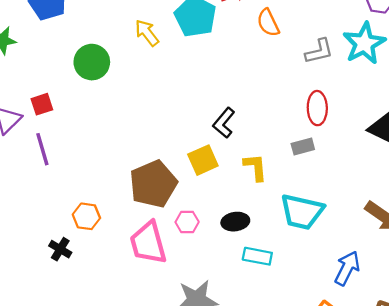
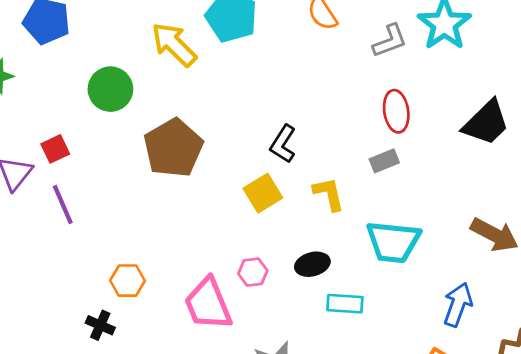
yellow arrow: (147, 33) -> (174, 44), size x1.4
brown pentagon: (153, 184) -> (173, 148), moved

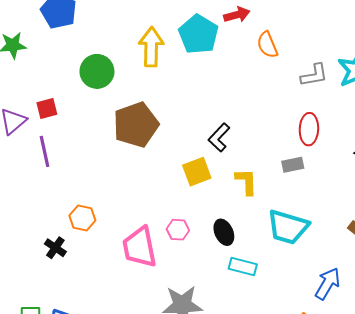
yellow arrow: (174, 44) -> (151, 47), turned 36
black ellipse: (312, 264) -> (224, 232), turned 70

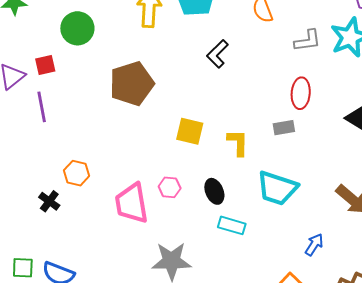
green circle: (97, 71) -> (77, 28), moved
black L-shape: (219, 137) -> (217, 54), moved
yellow square: (197, 172) -> (190, 131), turned 32
blue arrow: (328, 284) -> (314, 245), size x0.7

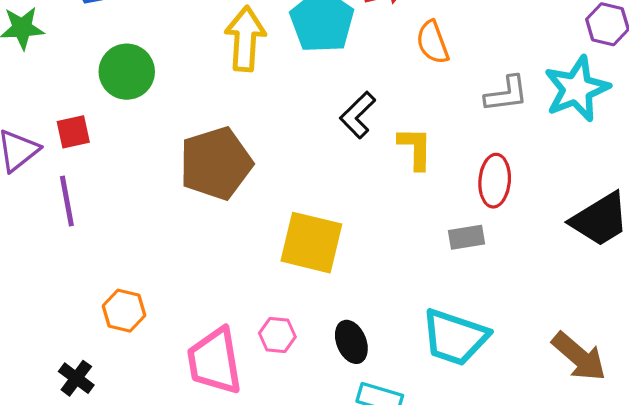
yellow square: (190, 131) -> (311, 243), size x1.4
yellow L-shape: (238, 143) -> (415, 148), moved
black cross: (49, 201) -> (76, 378), moved

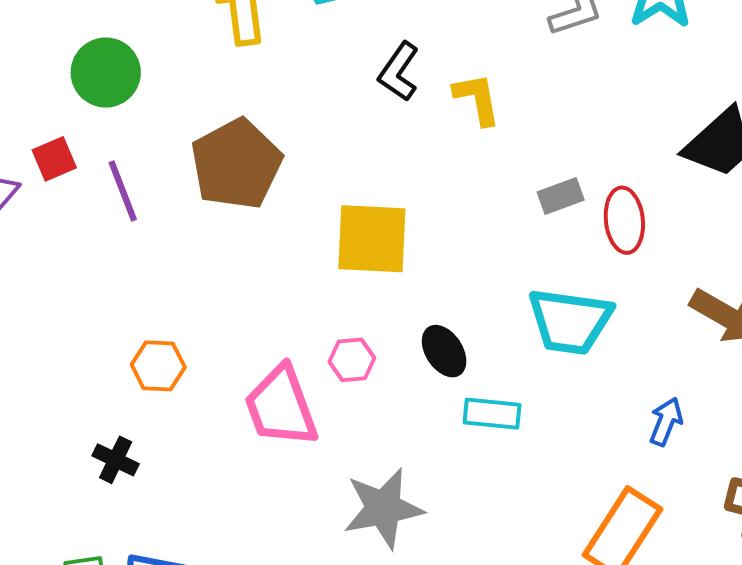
red ellipse: (495, 181) -> (624, 220), moved
purple line: (67, 201) -> (123, 191), moved

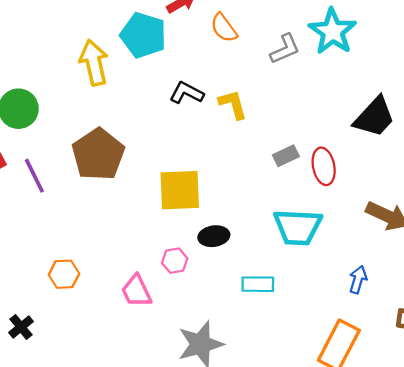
black L-shape: (399, 72) -> (187, 93), turned 88
black ellipse: (444, 351) -> (214, 236), moved, turned -60
pink trapezoid: (281, 406) -> (136, 291), size x0.7
black cross: (116, 460) -> (21, 327), moved, turned 30

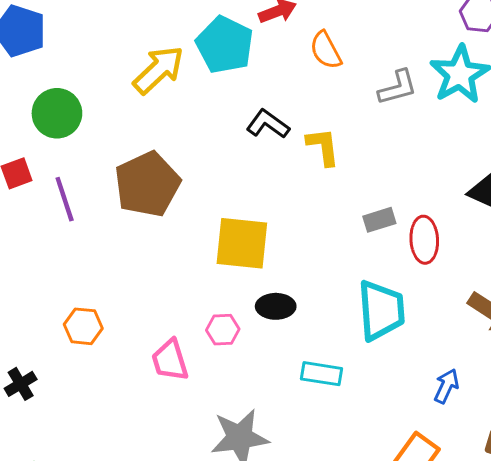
yellow arrow: (94, 63) -> (158, 70), turned 51
cyan trapezoid: (298, 227) -> (381, 310), turned -105

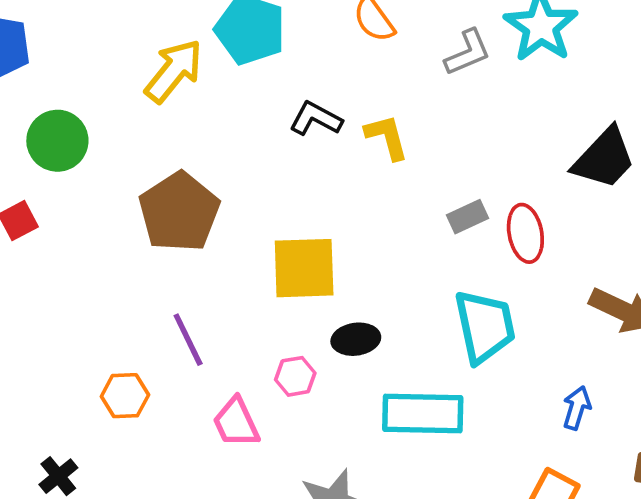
purple line: (65, 199) -> (188, 340), moved
cyan rectangle: (322, 374) -> (423, 414), size x1.6

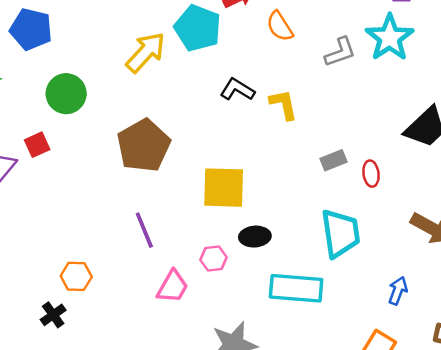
red ellipse: (525, 233) -> (371, 174), size x0.7
orange hexagon: (125, 396) -> (76, 276), moved
pink trapezoid: (236, 422) -> (173, 287), turned -129

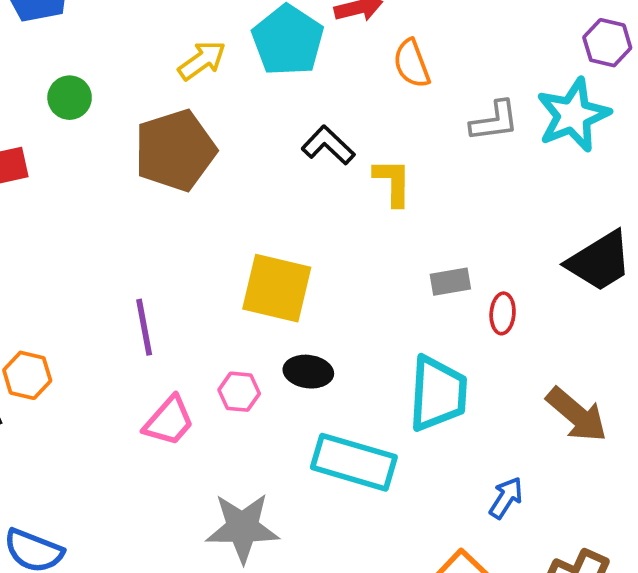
yellow arrow: (146, 52) -> (202, 60), size x0.7
green circle: (66, 94) -> (70, 98), size x0.7
brown pentagon: (144, 146) -> (175, 150), moved

